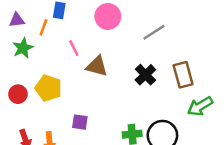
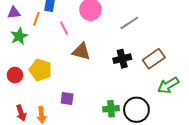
pink line: (74, 48) -> (64, 28), moved
black cross: (145, 75) -> (122, 59), turned 30
brown rectangle: (183, 75) -> (154, 59), turned 70

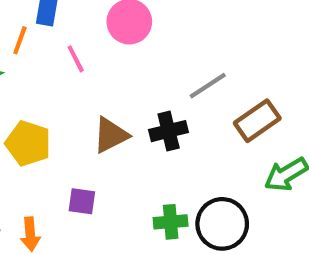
gray line: (129, 23) -> (208, 86), moved
brown triangle: (81, 52) -> (111, 135), moved, turned -42
black cross: (122, 59) -> (169, 131), moved

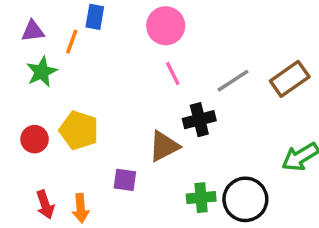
pink line: (76, 59) -> (173, 74), moved
brown rectangle: (257, 121) -> (290, 79), moved
brown triangle: (111, 135) -> (164, 146), moved

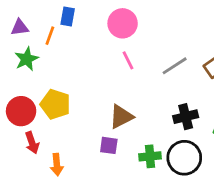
black cross: (199, 120) -> (186, 117), moved
red circle: (35, 139) -> (21, 111), size x1.4
purple square: (125, 180) -> (109, 145), moved
red arrow: (45, 205) -> (32, 143), moved

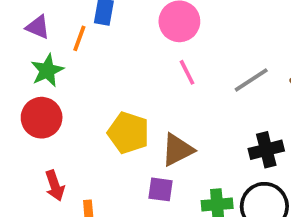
purple triangle: (20, 27) -> (38, 27), turned 30
yellow pentagon: (55, 104) -> (128, 133), moved
red circle: (21, 111) -> (42, 118), moved

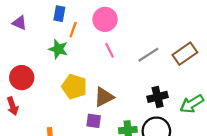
orange line: (79, 38) -> (73, 30), moved
green star: (47, 70) -> (58, 49), moved, turned -30
red arrow: (55, 186) -> (13, 106), moved

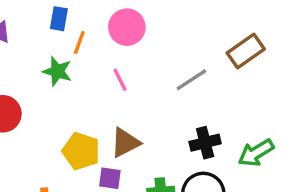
pink line: (110, 50) -> (120, 80), moved
brown rectangle: (185, 54) -> (246, 51), moved
yellow pentagon: (74, 87) -> (81, 151), moved

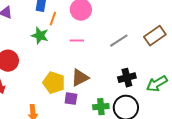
brown rectangle: (246, 51) -> (155, 36), moved
pink line: (120, 80) -> (77, 41), turned -64

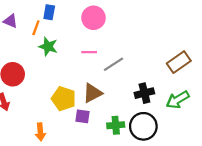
orange line: (53, 19) -> (36, 28), moved
brown rectangle: (155, 36) -> (179, 62), moved
gray line: (119, 41) -> (113, 64), moved

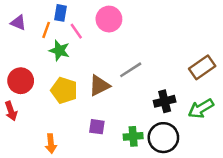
pink line: (89, 52) -> (76, 31), moved, turned 56
brown triangle: (92, 93) -> (99, 86), moved
yellow pentagon: (64, 99) -> (64, 90), moved

